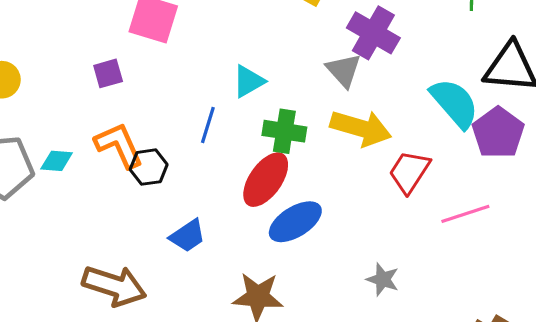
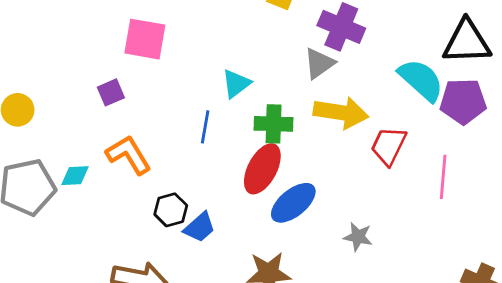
gray triangle: (344, 70) -> (319, 63), turned 44
purple pentagon: (498, 133) -> (463, 101), turned -30
black hexagon: (149, 167) -> (171, 210), moved
pink line: (465, 214) -> (443, 177), turned -60
gray star: (383, 279) -> (358, 237), moved

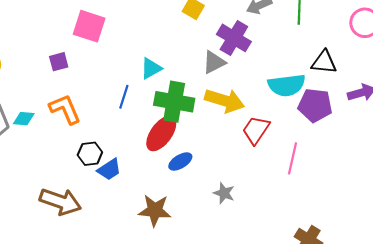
black triangle: (467, 42) -> (324, 62), size x0.7
cyan semicircle: (421, 80) -> (287, 85), turned 123
green cross: (274, 124) -> (174, 102), size x1.4
blue ellipse: (293, 203) -> (180, 161), size x0.7

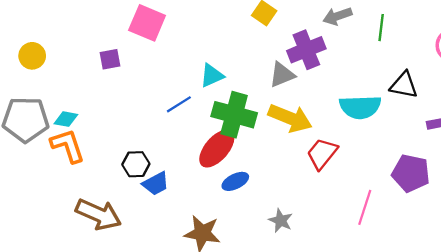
purple cross: (234, 38) -> (306, 50), turned 32
blue line: (124, 97) -> (179, 104), turned 35
purple pentagon: (315, 105) -> (411, 173), moved
orange L-shape: (65, 109) -> (68, 146), moved
pink line: (292, 158) -> (365, 207), moved

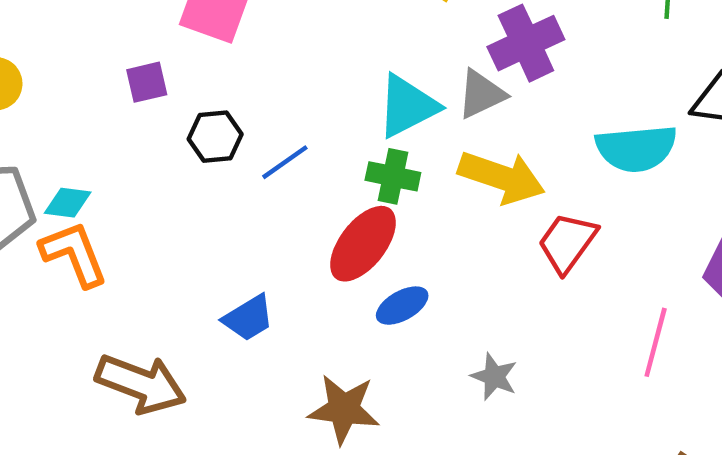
cyan triangle: (212, 76) -> (407, 106), moved, size x1.4
green cross: (234, 115) -> (393, 176), size x0.6
black hexagon: (136, 164) -> (215, 137), moved

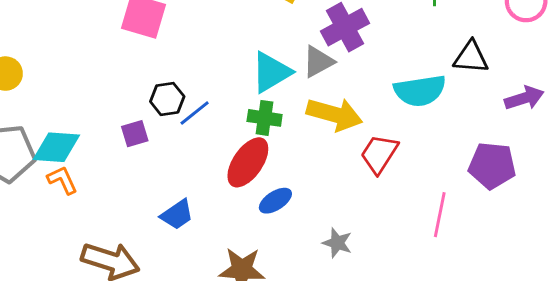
purple square: (147, 82) -> (135, 134), moved
black hexagon: (215, 137) -> (167, 99), moved
cyan diamond: (68, 203) -> (56, 147), size x1.6
orange L-shape: (74, 254) -> (62, 180), size x0.7

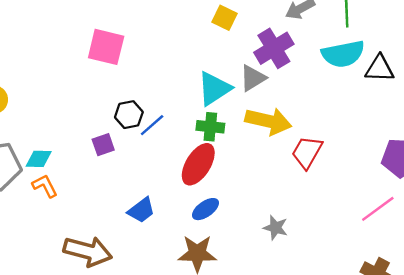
cyan semicircle: (420, 91) -> (343, 54), moved
cyan diamond: (56, 147) -> (39, 159), size x0.7
blue ellipse: (275, 201) -> (205, 209), moved
pink line: (440, 215) -> (378, 209), moved, turned 45

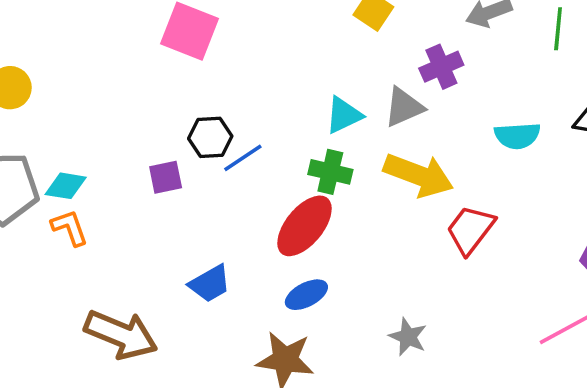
purple cross: (274, 48) -> (441, 67), size x0.7
cyan semicircle: (343, 54) -> (517, 136), moved, size x0.7
cyan triangle: (214, 88) -> (344, 115), size x0.7

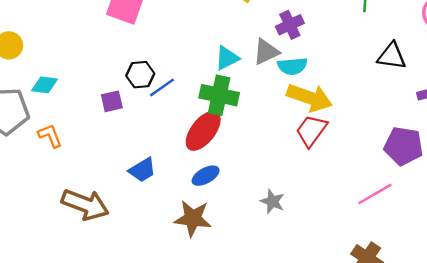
cyan semicircle: (517, 136) -> (292, 66), moved
green cross: (330, 172) -> (219, 95), size x1.4
yellow arrow: (419, 175) -> (310, 98), moved
cyan diamond: (66, 186) -> (45, 85), moved

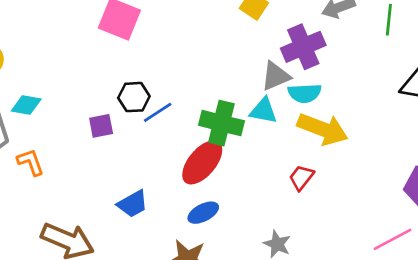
purple cross: (290, 25) -> (303, 47), size x1.4
cyan triangle: (227, 58) -> (263, 111), moved, turned 36
red trapezoid: (311, 131) -> (301, 177), moved, size x0.7

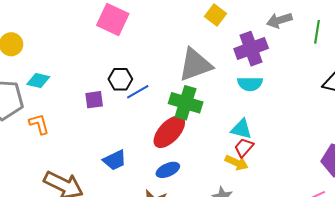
gray triangle: (276, 76) -> (195, 65), moved, size x1.5
cyan triangle: (263, 111) -> (241, 129), moved
yellow arrow: (323, 129) -> (237, 163), moved, size x0.6

